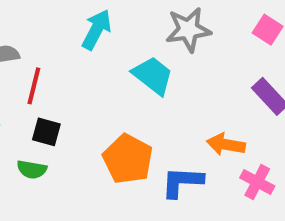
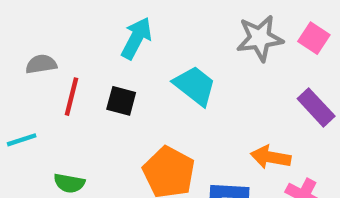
gray star: (188, 30) -> (260, 38), moved
black square: (46, 132) -> (121, 101), moved

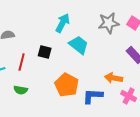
cyan arrow: (136, 38) -> (63, 23), moved
red line: (71, 97) -> (22, 62), moved

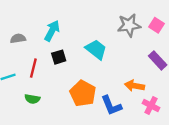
cyan arrow: (63, 23) -> (52, 31), moved
black square: (45, 52) -> (59, 57), turned -32
blue L-shape: (93, 96) -> (111, 105), turned -115

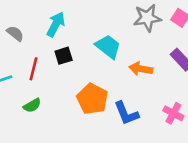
gray semicircle: (18, 38) -> (15, 33), turned 48
orange arrow: (134, 86) -> (141, 69), moved
green semicircle: (32, 99) -> (32, 105), turned -40

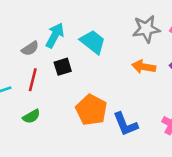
gray semicircle: (15, 33) -> (30, 48), moved, turned 108
cyan trapezoid: (108, 47) -> (93, 42), moved
orange arrow: (141, 69) -> (144, 67), moved

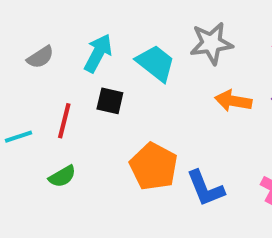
gray star: (146, 29) -> (211, 43), moved
gray semicircle: (30, 48) -> (40, 57), moved
black square: (63, 67) -> (110, 101), turned 30

